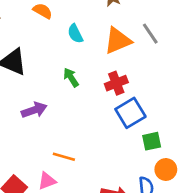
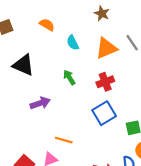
blue square: (130, 113) -> (104, 113), moved

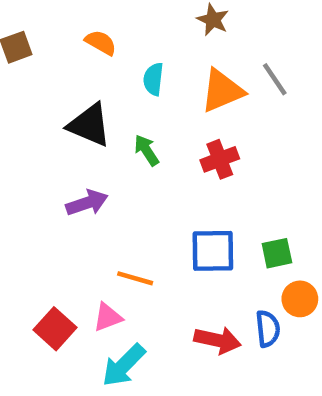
cyan semicircle: (73, 43) -> (153, 79), turned 32
black triangle: (23, 65) -> (89, 125), moved
blue square: (104, 113) -> (213, 251), moved, turned 30

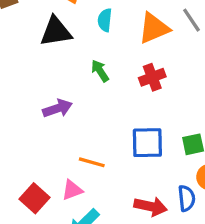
black triangle: (89, 125) -> (56, 32), moved, turned -32

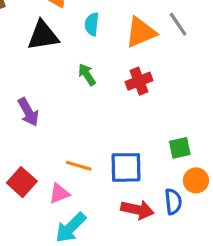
purple arrow: (57, 108) -> (28, 112), moved, turned 80
blue square: (147, 143) -> (126, 167), moved
red square: (35, 198) -> (22, 182), moved

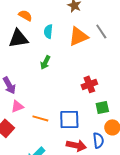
green arrow: (87, 75) -> (45, 62), turned -120
red cross: (139, 81) -> (89, 84), moved
pink triangle: (59, 193) -> (17, 106), moved

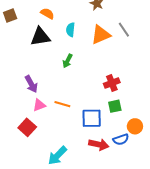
green square: (102, 107) -> (115, 106), moved
orange line: (40, 118) -> (62, 104), moved
blue semicircle: (98, 140) -> (121, 139), turned 77

